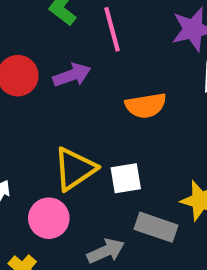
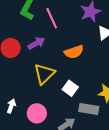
yellow triangle: (75, 169) -> (44, 74), moved
white square: (126, 178) -> (70, 88), turned -35

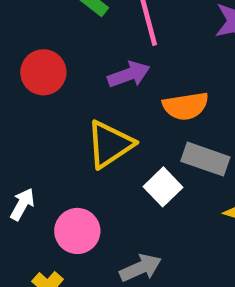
purple arrow: (36, 43) -> (129, 74), moved
gray rectangle: (89, 109) -> (205, 159), moved

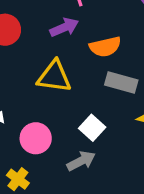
yellow triangle: (110, 144) -> (54, 77), turned 45
white square: (163, 187) -> (92, 128), moved

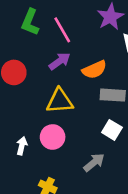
white square: (92, 128) -> (112, 130), moved
pink circle: (36, 138) -> (53, 137), moved

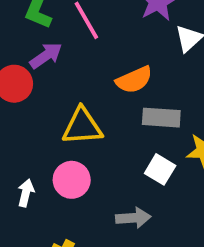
purple arrow: (60, 61) -> (46, 56), moved
gray arrow: (94, 162) -> (133, 218), turned 35

